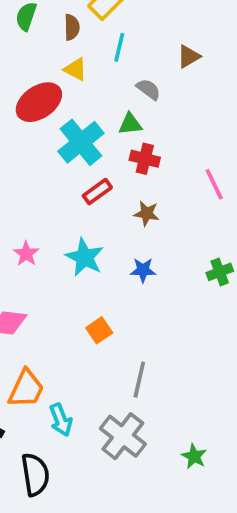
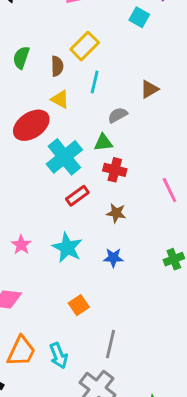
gray semicircle: (148, 89) -> (118, 115), turned -66
cyan arrow: (61, 420) -> (59, 356), moved

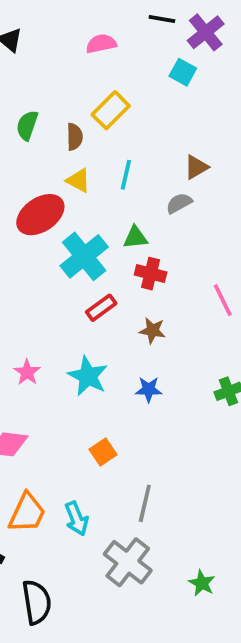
cyan line: (95, 82) -> (126, 175), moved
gray semicircle: (118, 115) -> (179, 203), moved

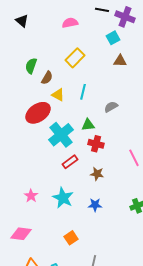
purple cross: (206, 32) -> (125, 17), turned -30
cyan square: (183, 72) -> (113, 38), turned 32
brown semicircle: (75, 137) -> (47, 78), moved, turned 32
brown triangle: (196, 167) -> (120, 61), moved, turned 32

